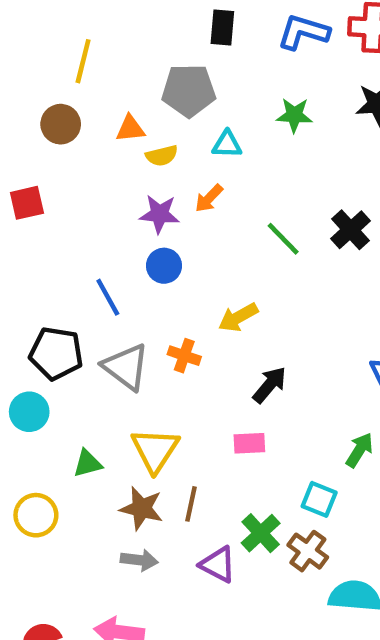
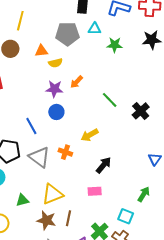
cyan triangle: (227, 144) -> (95, 29), moved
black cross: (351, 230) -> (141, 111), moved
yellow triangle: (155, 450) -> (52, 194), turned 35

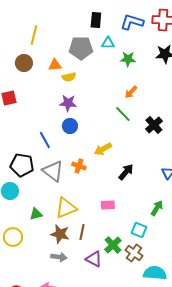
orange arrow: (76, 82) -> (131, 92), moved
black arrow: (104, 165) -> (126, 172), moved

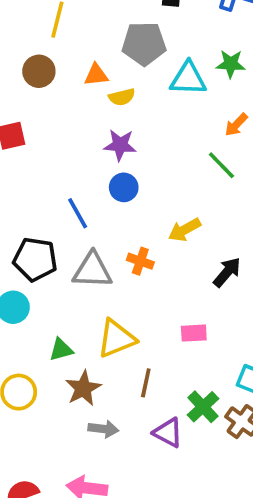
cyan triangle: (108, 43) -> (188, 79), moved, size x1.5
gray triangle: (53, 171) -> (92, 270), turned -35
brown star: (60, 234) -> (83, 388), moved, turned 30

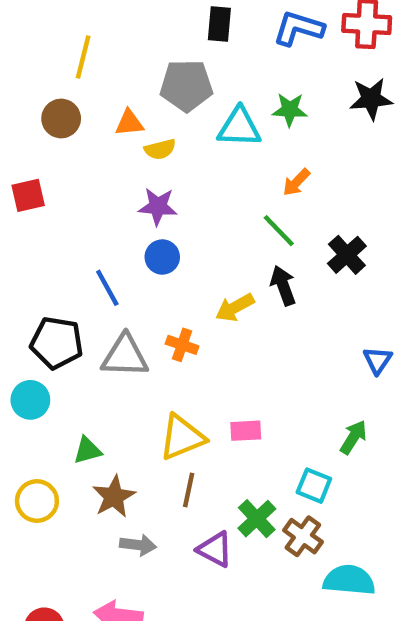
black arrow: (227, 272) -> (283, 286), moved, turned -60
yellow triangle: (116, 339) -> (182, 437), moved

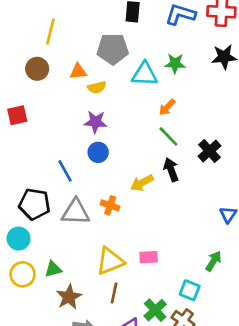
orange arrow: (296, 182) -> (167, 107), moved
yellow circle: (37, 501) -> (23, 274), moved

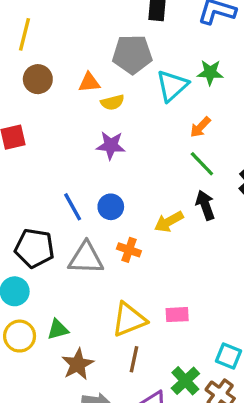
yellow line: (50, 32) -> (25, 34), moved
cyan triangle: (145, 74) -> (172, 86), turned -44
blue circle: (98, 152) -> (111, 207), moved

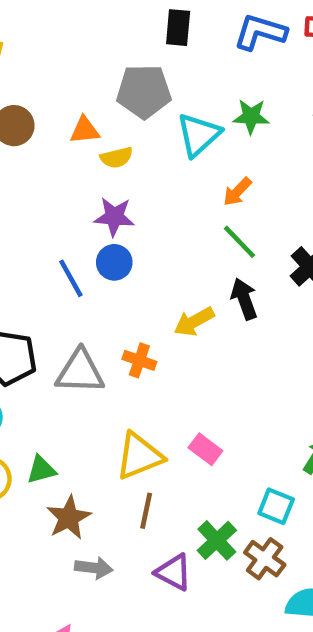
blue line: (73, 207) -> (71, 278), moved
blue circle: (111, 207) -> (114, 262), moved
pink rectangle: (177, 315) -> (205, 449), turned 40

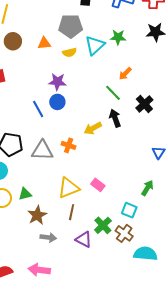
yellow semicircle: (117, 157) -> (70, 52), moved
orange arrow: (237, 192) -> (125, 74), moved

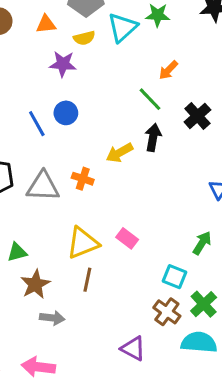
purple star: (57, 82) -> (63, 64), moved
black arrow: (115, 118) -> (153, 137), turned 30
green cross: (103, 225) -> (204, 304), moved
purple triangle: (84, 240) -> (133, 348), moved

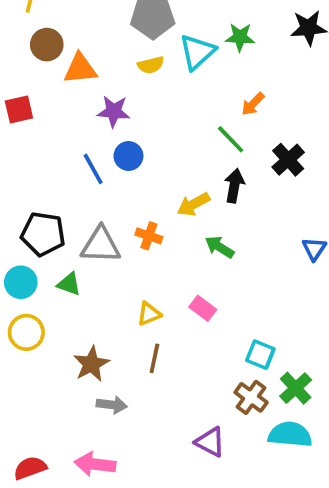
orange triangle: (46, 24) -> (80, 69), moved, size x1.4
purple star: (63, 64) -> (114, 111), moved
yellow triangle: (83, 243) -> (149, 314), size x0.6
green arrow: (202, 243) -> (219, 247), moved, turned -90
green triangle: (17, 252) -> (69, 284), moved, turned 35

